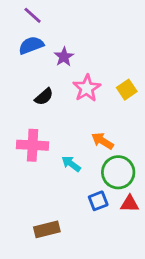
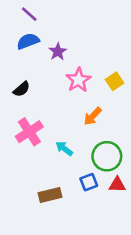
black semicircle: (44, 97) -> (22, 89), moved
orange arrow: (102, 141) -> (93, 116), moved, turned -78
pink cross: (33, 145) -> (29, 132), turned -36
brown rectangle: (47, 229) -> (50, 195), moved

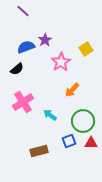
blue semicircle: (28, 41) -> (26, 47), moved
yellow square: (115, 81) -> (86, 49), moved

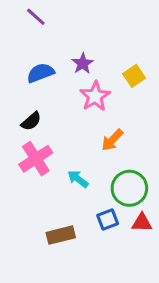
purple star: (45, 40) -> (83, 64), moved
black semicircle: (17, 69) -> (31, 121), moved

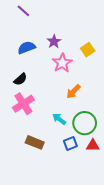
cyan arrow: (78, 179) -> (59, 119), moved
brown rectangle: (61, 235) -> (35, 142), moved, turned 36

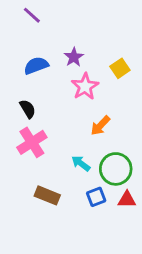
black semicircle: (20, 79) -> (28, 109), turned -80

